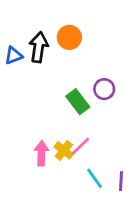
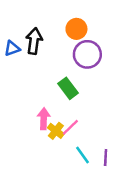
orange circle: (69, 37) -> (76, 29), moved
purple circle: (104, 89) -> (87, 54), moved, size x1.5
pink arrow: (41, 153) -> (44, 119), moved

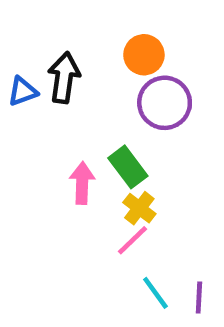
pink arrow: (44, 119) -> (82, 183), moved
yellow cross: (56, 131) -> (139, 208), moved

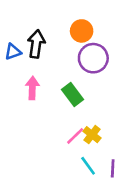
pink arrow: (82, 183) -> (32, 88), moved
yellow cross: (139, 208) -> (92, 135), moved

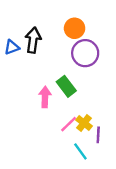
pink arrow: (32, 88) -> (45, 97), moved
purple line: (113, 168) -> (98, 135), moved

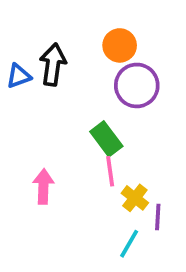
pink arrow: (45, 97) -> (43, 187), moved
pink line: (69, 124) -> (110, 171), moved, turned -54
cyan line: (80, 151) -> (129, 244), turned 66

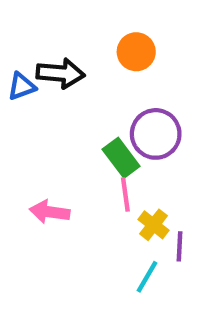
black arrow: (53, 65) -> (60, 73), turned 87
purple circle: (137, 85) -> (156, 134), moved
pink arrow: (43, 187) -> (50, 212), turned -84

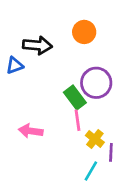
blue triangle: (22, 86) -> (15, 65), moved

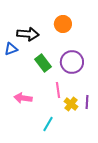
green rectangle: (75, 98) -> (43, 63), moved
purple line: (111, 152) -> (87, 102), moved
cyan line: (91, 171) -> (48, 124), moved

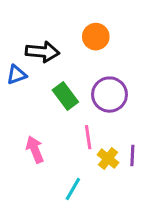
pink arrow: (23, 98) -> (35, 149), turned 60

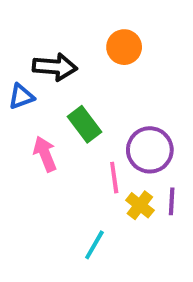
purple circle: (110, 95) -> (150, 150), moved
pink arrow: (35, 149) -> (45, 154), moved

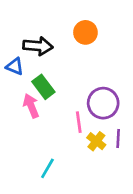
blue triangle: (21, 97) -> (15, 66), turned 42
green rectangle: (85, 124) -> (43, 87), moved
cyan line: (94, 245) -> (47, 168), moved

